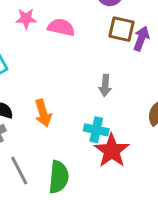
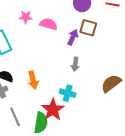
purple arrow: (141, 39) -> (73, 37), moved
red star: (112, 151) -> (53, 110), moved

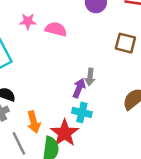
brown square: (88, 28) -> (125, 43), moved
purple arrow: (73, 37) -> (79, 88), moved
orange arrow: (33, 80) -> (34, 122), moved

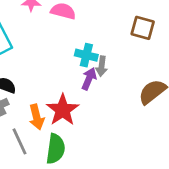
cyan cross: (82, 112) -> (86, 55), moved
red star: (65, 133) -> (63, 110), moved

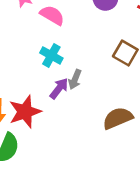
cyan cross: (86, 55) -> (51, 55), moved

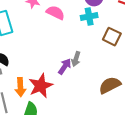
cyan cross: (51, 55) -> (89, 17), moved, turned -35

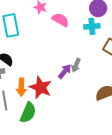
red star: (41, 86) -> (41, 87), turned -30

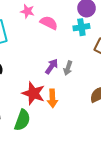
purple arrow: (65, 71) -> (52, 66), moved
orange arrow: (21, 87) -> (52, 98), moved

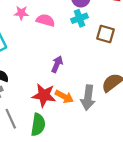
gray arrow: (68, 68) -> (88, 98), moved, size x1.6
orange arrow: (52, 98) -> (64, 97), turned -48

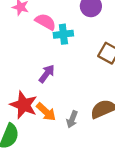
cyan cross: (79, 18) -> (63, 34), moved
gray arrow: (88, 98) -> (72, 119), size x0.6

